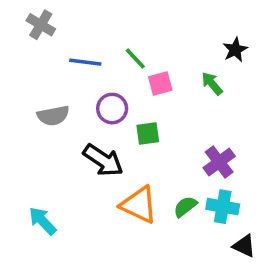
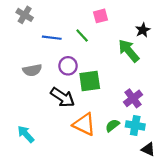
pink square: (160, 84) -> (101, 16), moved
green arrow: (212, 84) -> (129, 51), size x1.6
green square: (148, 133) -> (90, 81), size x1.5

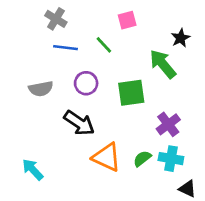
gray cross: (25, 15) -> (56, 19), moved
green square: (90, 81) -> (131, 93), moved

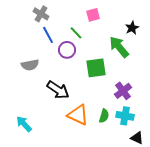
blue line: (66, 48) -> (48, 35), turned 54
purple circle: (86, 83) -> (67, 50), moved
green semicircle: (142, 159) -> (104, 116), turned 144

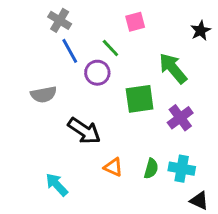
black star: (132, 28) -> (201, 31), moved
purple cross: (123, 91) -> (180, 118), moved
orange triangle: (78, 115) -> (113, 167), size x0.6
cyan arrow: (24, 124) -> (57, 185), moved

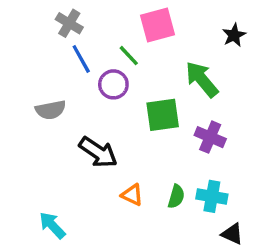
pink square: (135, 22) -> (158, 25), size x1.5
purple cross: (180, 118) -> (210, 137), turned -30
cyan arrow: (57, 185) -> (52, 225), moved

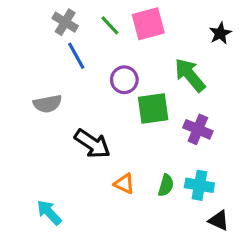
green line: (129, 56) -> (110, 25), moved
purple circle: (113, 84) -> (124, 80), moved

